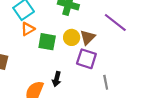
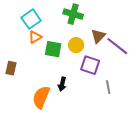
purple line: (115, 23) -> (117, 46), moved
brown triangle: (88, 37) -> (98, 36), moved

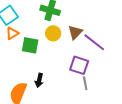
yellow circle: (76, 45) -> (53, 33), moved
purple square: (90, 65) -> (79, 65), moved

